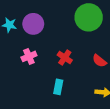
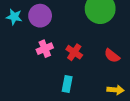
pink cross: (29, 56) -> (45, 49), moved

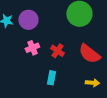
red semicircle: (112, 56) -> (89, 54), size x1.6

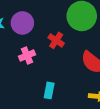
red cross: (57, 51) -> (56, 40), moved

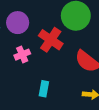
red cross: (56, 40) -> (51, 40), size x1.5

